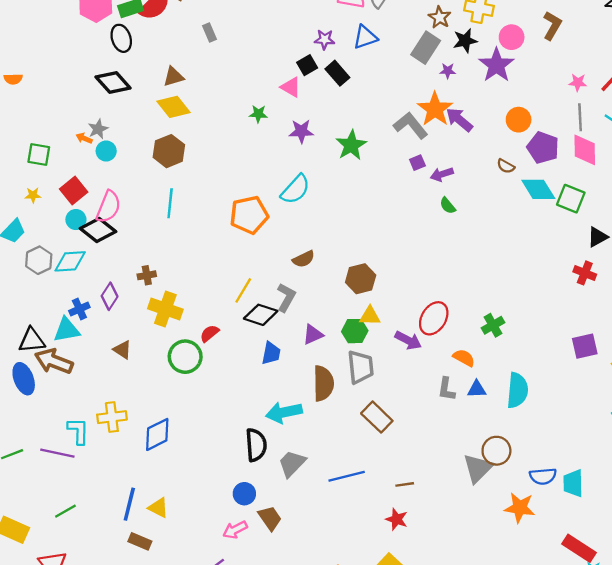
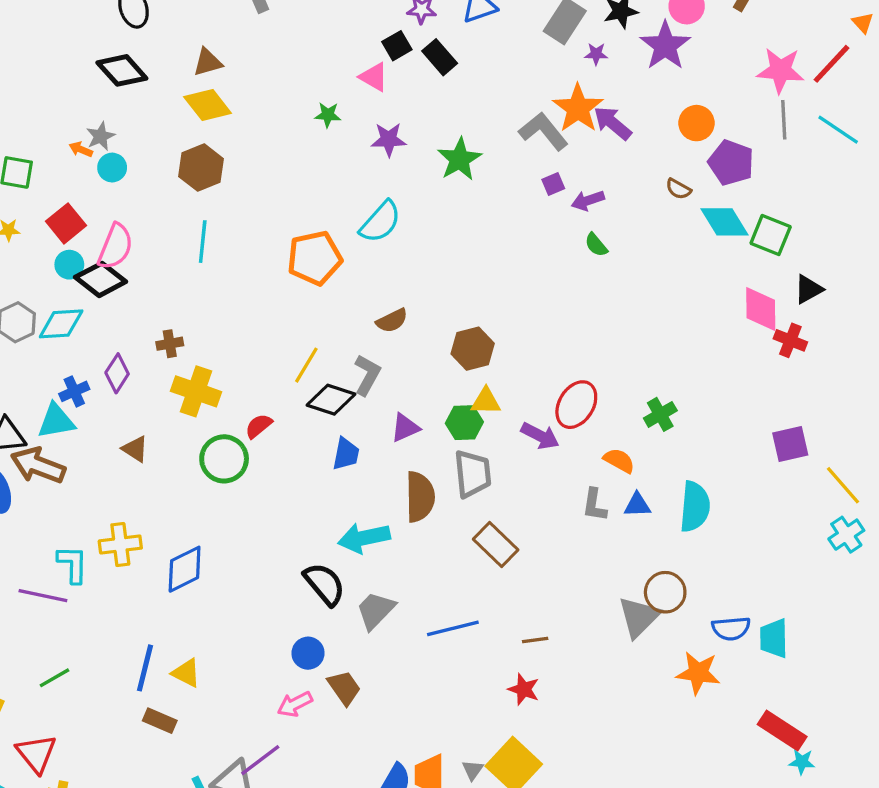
pink star: (578, 82) -> (780, 70), size x1.8
pink diamond: (585, 150) -> (761, 309), moved
black semicircle: (256, 445) -> (324, 584), turned -36

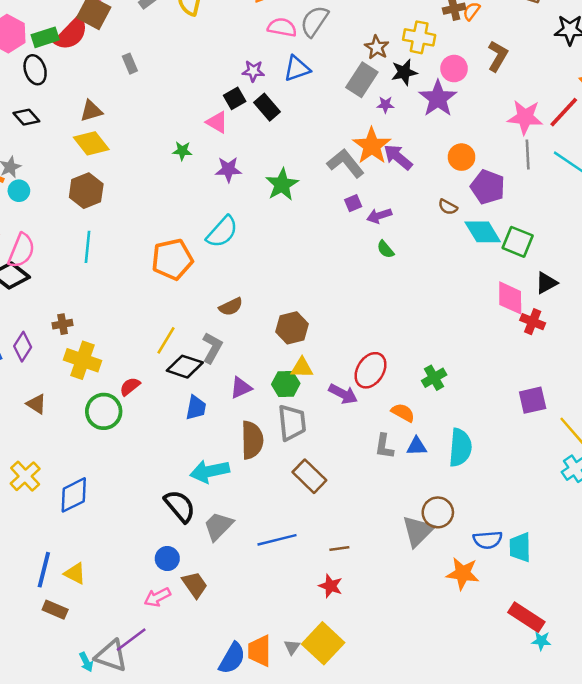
black diamond: (122, 70) -> (26, 117), size x0.7
yellow cross: (120, 544) -> (25, 476), turned -36

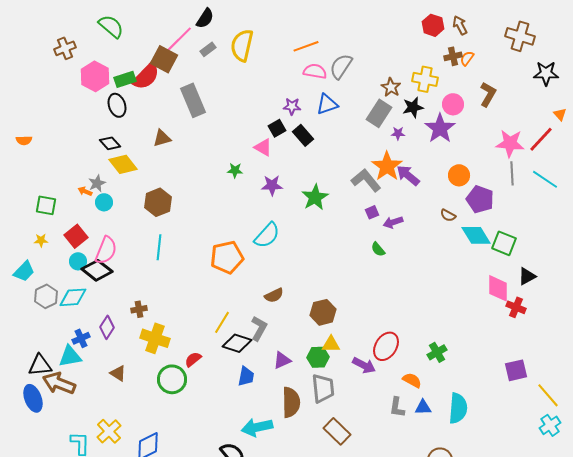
gray rectangle: (130, 64) -> (193, 100), size x2.0
yellow diamond: (91, 143) -> (123, 164), moved
green semicircle: (385, 249) -> (378, 249), moved

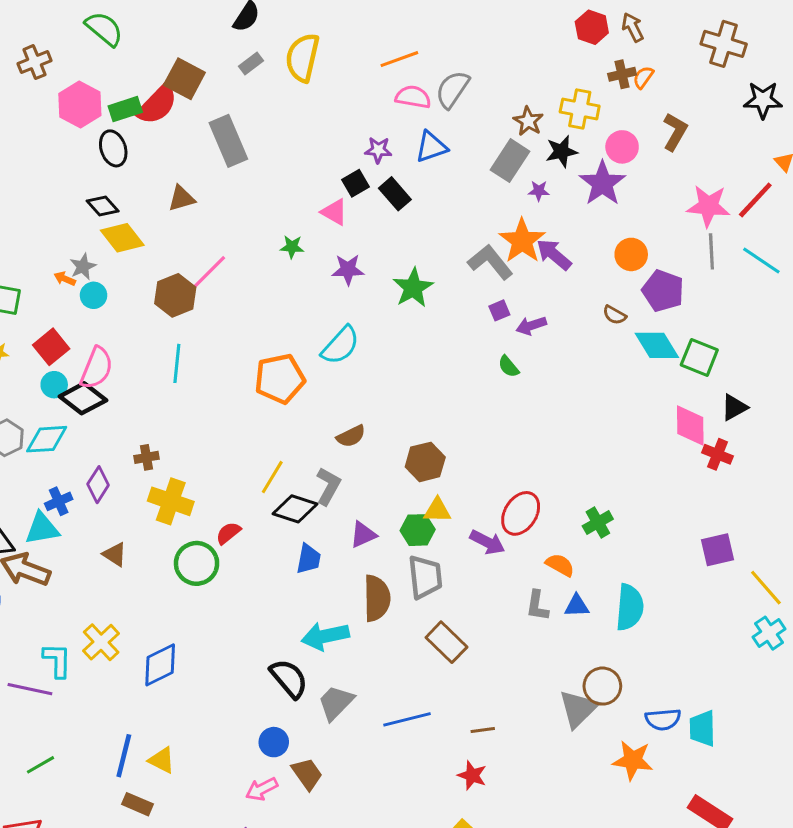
pink line: (179, 39) -> (207, 274), moved

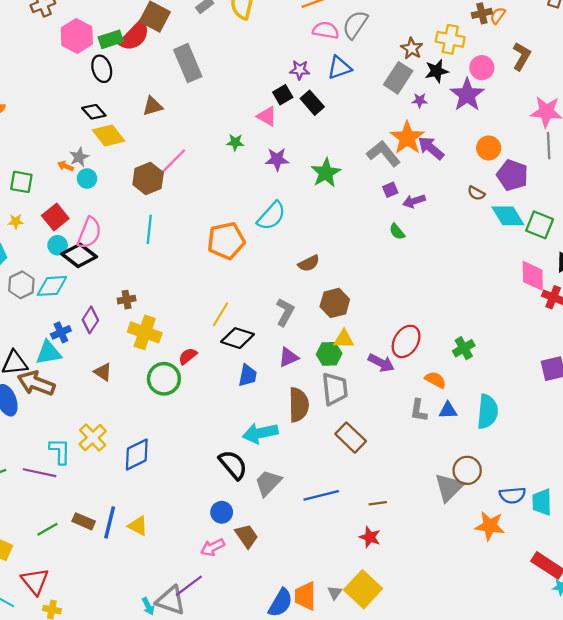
brown semicircle: (351, 436) -> (309, 263), moved
gray L-shape: (328, 486) -> (285, 312), moved
brown rectangle: (137, 804) -> (84, 521), moved

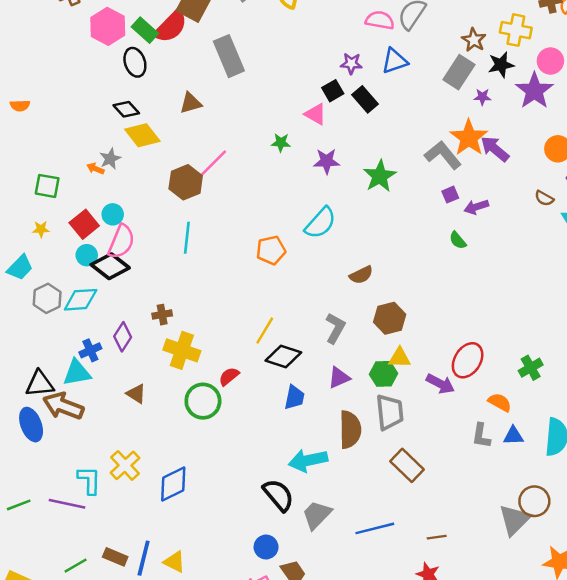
green rectangle: (111, 39) -> (145, 30), turned 60
cyan circle: (87, 178) -> (113, 214), moved
orange pentagon: (226, 241) -> (271, 250), size x0.7

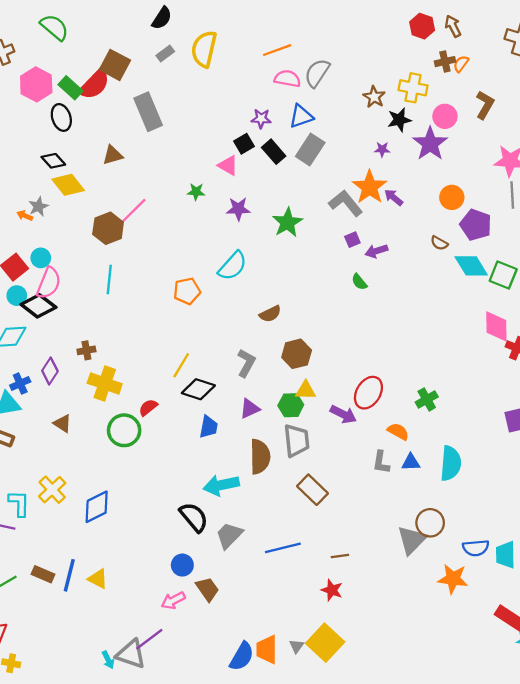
gray rectangle: (459, 72) -> (310, 149), moved
purple arrow: (495, 149) -> (394, 197), size x0.7

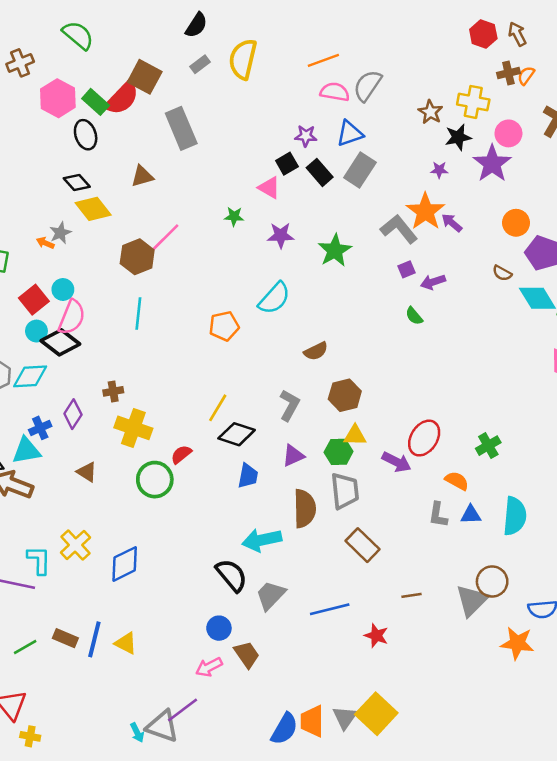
brown line: (340, 556) -> (412, 595), moved
red star: (332, 590) -> (376, 636), moved
gray triangle: (297, 646) -> (345, 717), size x1.5

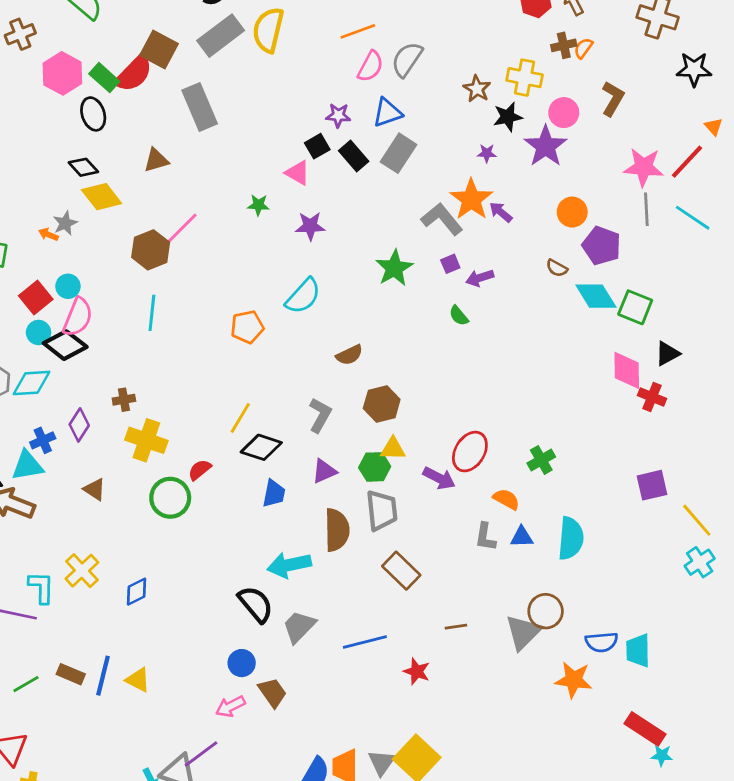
gray rectangle: (200, 64) -> (221, 36), size x2.0
pink semicircle: (335, 92) -> (370, 66), turned 108
green star: (335, 250) -> (394, 268), moved
blue diamond: (125, 564) -> (137, 592), size x0.7

